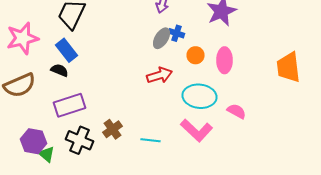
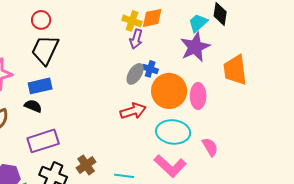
blue rectangle: (66, 50) -> (40, 86), turned -65
orange circle: (196, 55) -> (169, 91), size x2.0
orange trapezoid: (288, 67) -> (235, 70), moved
pink semicircle: (236, 111) -> (210, 147), turned 30

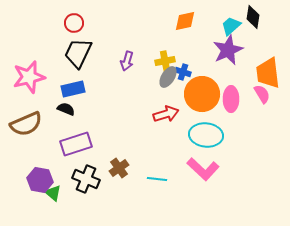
yellow cross: (132, 21) -> (165, 61), moved, turned -30
purple arrow: (136, 39) -> (127, 61), moved
pink semicircle: (210, 147) -> (262, 94), moved

